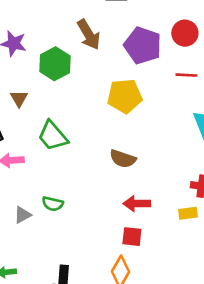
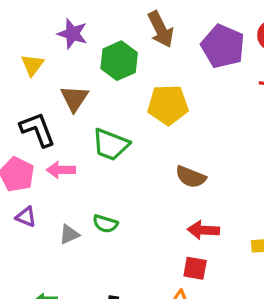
yellow pentagon: (125, 96) -> (168, 105), moved
brown triangle: (19, 99) -> (74, 98), size x1.4
green trapezoid: (53, 136) -> (111, 145), turned -32

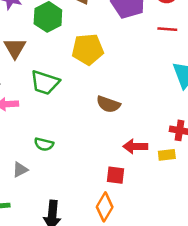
red arrow: (203, 230) -> (135, 146), moved
gray triangle: (69, 234) -> (20, 170), moved

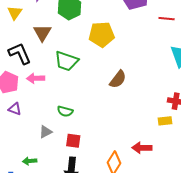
brown semicircle: (108, 104) -> (118, 79), turned -72
red arrow: (135, 146) -> (142, 148), moved
red square: (115, 175) -> (73, 141), moved

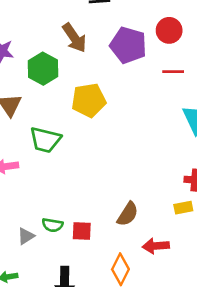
brown semicircle: (118, 79) -> (128, 214), moved
green semicircle: (65, 111) -> (52, 225), moved
red square: (73, 141) -> (82, 231), moved

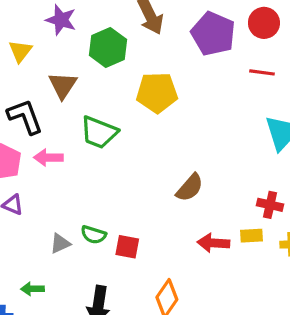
brown semicircle: (128, 214) -> (190, 188), moved
red arrow: (156, 246) -> (213, 243), moved

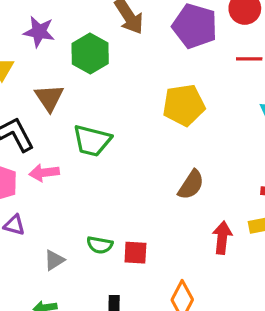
yellow pentagon: (157, 93) -> (184, 105), moved
gray triangle: (60, 243) -> (54, 260), moved
red arrow: (213, 243) -> (222, 238), turned 100

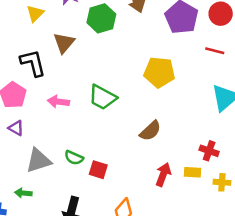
green trapezoid: (92, 141) -> (103, 97), moved
pink arrow: (44, 173) -> (58, 102), moved
gray triangle: (54, 260) -> (38, 160), size x1.6

